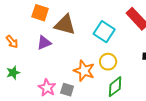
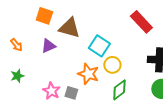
cyan square: (104, 32) -> (99, 46), moved

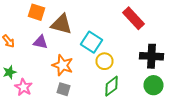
purple triangle: (48, 46) -> (40, 42), turned 35
orange star: (88, 74) -> (62, 65), moved
pink star: (51, 91) -> (24, 87), moved

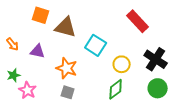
purple triangle: (40, 42) -> (38, 51), moved
black cross: (152, 56) -> (156, 59), turned 30
yellow circle: (104, 61) -> (122, 64), moved

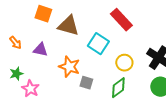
red rectangle: (138, 21) -> (121, 20), moved
gray square: (68, 92) -> (86, 83), moved

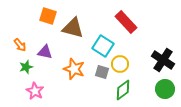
yellow circle: (124, 63) -> (120, 64), moved
green star: (16, 74) -> (26, 67), moved
gray square: (86, 83) -> (102, 72), moved

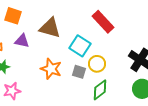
orange square: (48, 16) -> (13, 16), moved
purple triangle: (45, 52) -> (22, 41), moved
pink star: (35, 91) -> (12, 91), turned 30

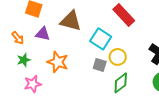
orange star: (51, 69) -> (58, 62), moved

